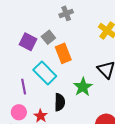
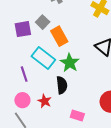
purple square: (28, 42) -> (23, 29), turned -30
green star: (83, 87) -> (70, 63), moved

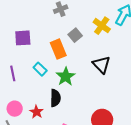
gray square: (43, 22) -> (75, 35), moved
cyan rectangle: (43, 58) -> (40, 69), size x0.6
purple line: (24, 74) -> (13, 73), moved

